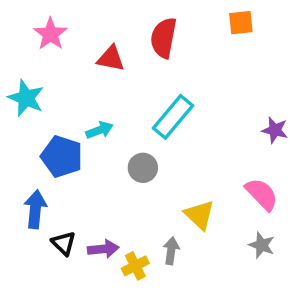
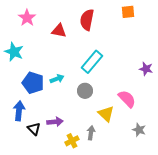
cyan arrow: (99, 130) -> (57, 79), moved
gray circle: (143, 168) -> (85, 91), moved
pink semicircle: (262, 194) -> (127, 99), moved
purple arrow: (103, 249) -> (55, 122), moved

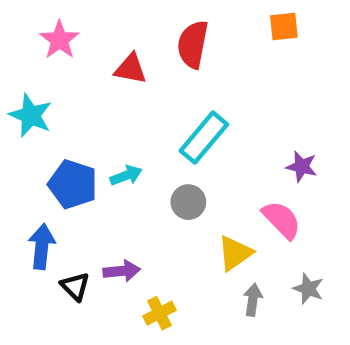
purple star: (146, 69) -> (302, 167), moved
yellow triangle: (106, 114) -> (235, 253), turned 42
gray arrow: (91, 133) -> (253, 300), moved

